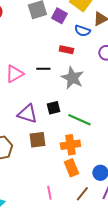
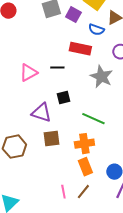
red rectangle: (66, 50) -> (80, 49), size x1.5
gray star: (72, 78) -> (101, 77), moved
black square: (53, 108) -> (63, 98), moved
brown line: (82, 194) -> (83, 192), moved

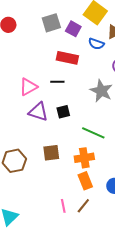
red rectangle: (80, 49) -> (67, 58), moved
purple triangle: (41, 113) -> (38, 112), moved

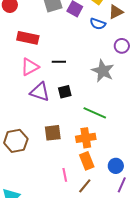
red rectangle: (67, 58) -> (28, 38), moved
pink line: (63, 206) -> (65, 175), moved

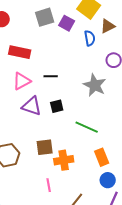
blue semicircle: (98, 24) -> (90, 38), turned -119
orange cross: (86, 138) -> (64, 160), moved
orange rectangle: (87, 161) -> (102, 157), moved
pink line: (65, 175) -> (49, 185), moved

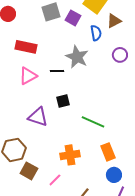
gray star: (95, 85) -> (77, 57), moved
purple triangle: (32, 106) -> (38, 117), moved
brown square: (45, 147) -> (29, 171), moved, turned 36
pink line: (49, 185) -> (55, 180), turned 56

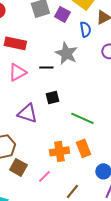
orange rectangle: (108, 152) -> (83, 148), moved

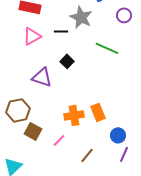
black square: (52, 97) -> (67, 61), turned -32
green line: (82, 118) -> (107, 48), moved

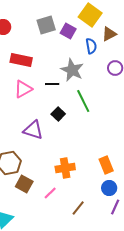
green line: (107, 48) -> (83, 101), moved, turned 40
orange rectangle: (98, 112) -> (106, 165), moved

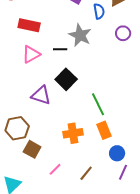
green line: (83, 101) -> (98, 104), moved
black square: (58, 114) -> (66, 79), size x1.5
orange rectangle: (106, 165) -> (104, 130), moved
pink line: (50, 193) -> (55, 169), moved

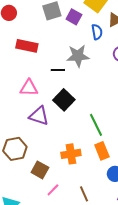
gray star: (80, 35) -> (78, 56), turned -30
pink triangle: (31, 54) -> (29, 88), moved, turned 30
brown square: (32, 149) -> (40, 170), moved
brown line: (86, 173) -> (84, 194), turned -63

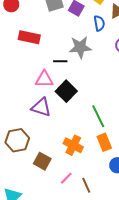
pink triangle: (29, 88) -> (44, 79), moved
orange cross: (71, 154) -> (73, 145), turned 36
pink line: (53, 190) -> (66, 178), moved

